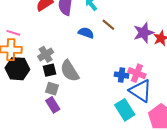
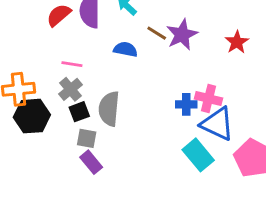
pink line: (13, 33) -> (72, 64), moved
purple star: (144, 33) -> (182, 35), moved
gray semicircle: (70, 71) -> (109, 109), turned 45

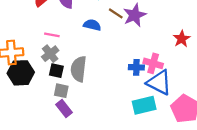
red star: (237, 42) -> (182, 39), moved
black square: (79, 112) -> (56, 71), turned 32
cyan rectangle: (198, 155) -> (144, 105), turned -65

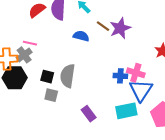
pink line: (52, 35) -> (30, 43), moved
gray cross: (50, 54) -> (24, 55), moved
blue triangle: (159, 82) -> (141, 90), turned 35
purple rectangle: (64, 108) -> (89, 114), moved

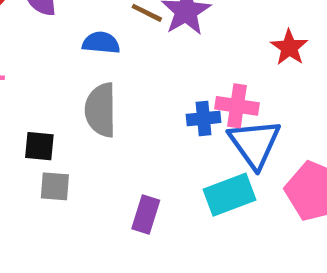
gray semicircle: (68, 76) -> (101, 110), moved
purple rectangle: (89, 114) -> (146, 214), turned 63

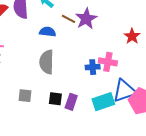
blue triangle: (255, 144) -> (124, 91), moved, turned 45
black square: (39, 146) -> (55, 99), moved
purple rectangle: (146, 214) -> (71, 102), moved

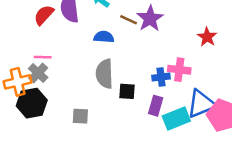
black square: (55, 99) -> (127, 91), moved
purple rectangle: (71, 102) -> (156, 106), moved

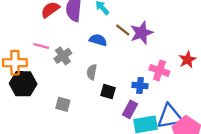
pink cross: (179, 70) -> (159, 70), moved
gray cross: (38, 73) -> (63, 56), moved
gray semicircle: (105, 74) -> (92, 72), size x0.6

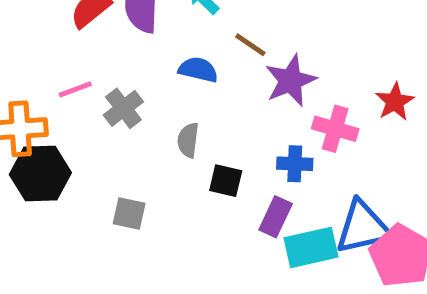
purple star: (142, 33) -> (291, 81), moved
pink line: (41, 46) -> (75, 89), turned -32

